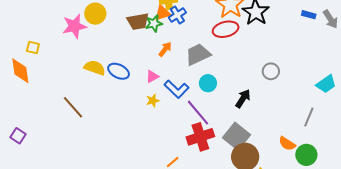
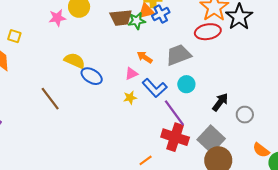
pink star: (74, 26) -> (57, 18), size x0.7
orange arrow: (165, 49) -> (145, 57), moved, turned -98
blue ellipse: (119, 71) -> (92, 76), moved
gray circle: (271, 71) -> (245, 115), moved
red cross: (200, 137) -> (175, 137), turned 32

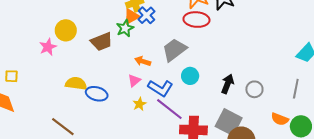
brown trapezoid: (121, 18) -> (102, 42), moved
red ellipse: (208, 32) -> (196, 20), turned 30
purple line: (174, 113) -> (169, 109), moved

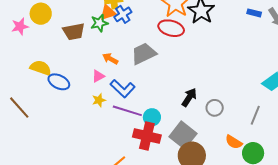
cyan circle: (190, 76) -> (152, 117), moved
purple line: (169, 109) -> (127, 111), turned -32

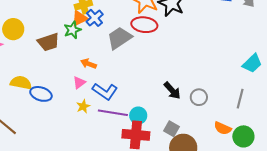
gray trapezoid: (144, 54) -> (119, 38), moved
black arrow: (189, 97) -> (172, 90), turned 114
gray square: (183, 135) -> (172, 129), size x0.6

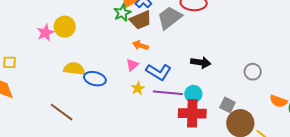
yellow circle: (13, 29) -> (65, 27), moved
brown trapezoid: (48, 42) -> (141, 20), moved
black arrow: (172, 90) -> (201, 62), moved, turned -36

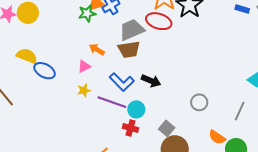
brown trapezoid: (141, 20) -> (129, 49), moved
blue L-shape: (159, 72) -> (122, 82), moved
red cross: (192, 113) -> (131, 128), size x0.6

